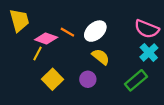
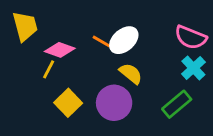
orange line: (67, 32) -> (102, 42), moved
purple circle: (88, 79) -> (114, 103), size x1.6

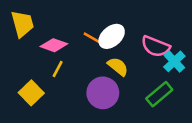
pink semicircle: (191, 37) -> (156, 46), moved
yellow line: (49, 69) -> (58, 69), moved
yellow square: (68, 103) -> (31, 93), moved

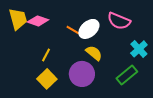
pink diamond: (54, 45) -> (38, 21), moved
pink semicircle: (156, 46) -> (119, 21), moved
yellow square: (31, 93) -> (47, 79), moved

